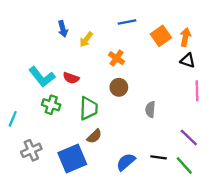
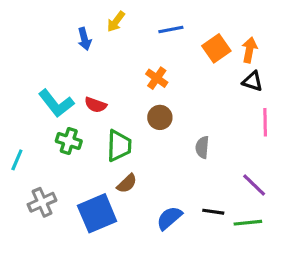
yellow arrow: (86, 39) -> (116, 22), moved
green line: (184, 165) -> (248, 223), turned -54

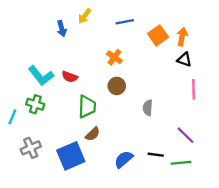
green cross: (69, 141) -> (35, 104), moved

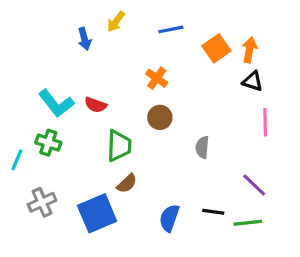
blue semicircle: (124, 159) -> (169, 218), turned -30

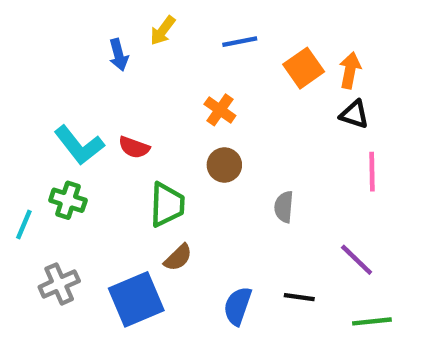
green line: (248, 223) -> (372, 321), moved

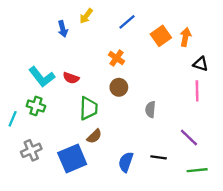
blue line: (240, 42) -> (127, 22), turned -30
black triangle: (354, 114) -> (201, 64), moved

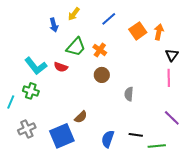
black triangle: (201, 64) -> (172, 55), turned 48
green trapezoid: (88, 108) -> (76, 47), moved, turned 40
purple line: (189, 137) -> (172, 118), moved
green line: (197, 170) -> (157, 146), moved

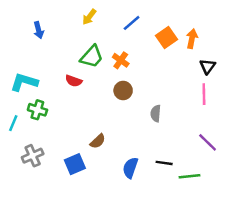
blue arrow: (54, 25) -> (39, 30), moved
cyan L-shape: (36, 66) -> (24, 82), moved, turned 145
blue square: (62, 136) -> (75, 164), size x0.7

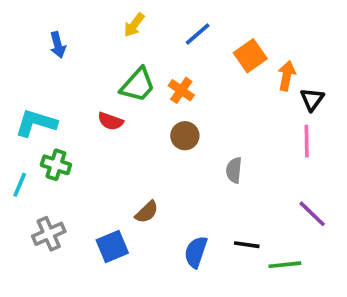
orange arrow: (192, 39) -> (287, 76), moved

